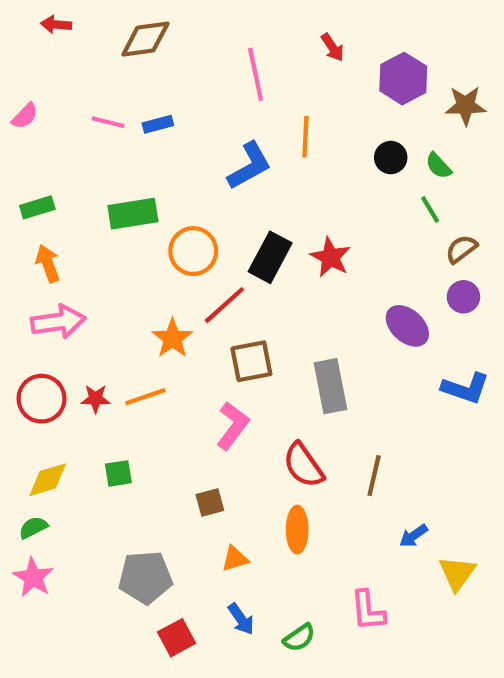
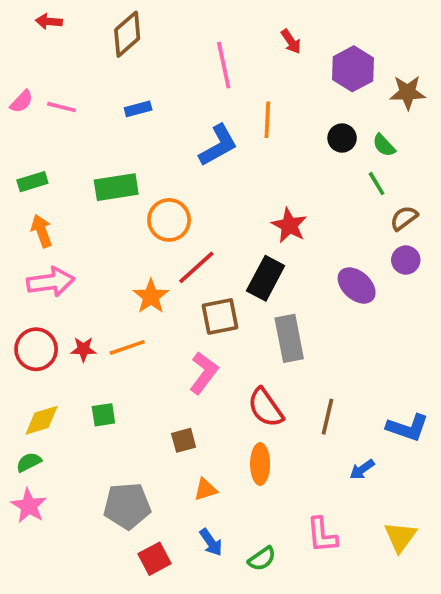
brown diamond: (145, 39) -> (127, 34), turned -33
pink line: (108, 122) -> (62, 107), moved
black rectangle: (270, 257) -> (266, 278), moved
blue L-shape: (466, 388) -> (408, 428), moved
yellow triangle: (457, 573) -> (400, 537), moved

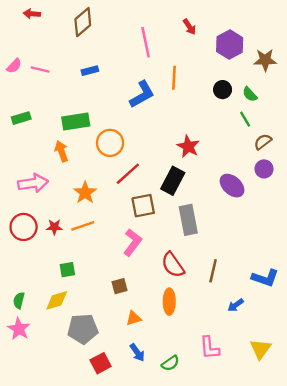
orange arrow: (42, 231) -> (61, 151), moved
orange star: (151, 296) -> (85, 193), moved
yellow diamond: (42, 420) -> (57, 300), moved
green semicircle: (29, 462) -> (19, 300), turned -49

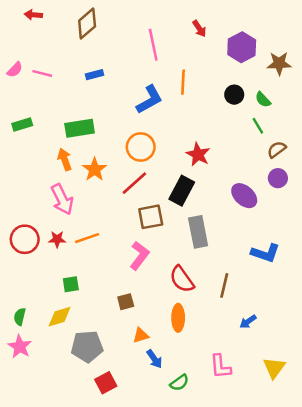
orange circle: (110, 143) -> (141, 147), moved
pink arrow: (33, 183) -> (62, 199), moved, turned 72
orange star: (85, 193) -> (95, 169), moved
blue L-shape: (265, 278) -> (265, 253), moved
blue arrow: (137, 353) -> (154, 359), moved

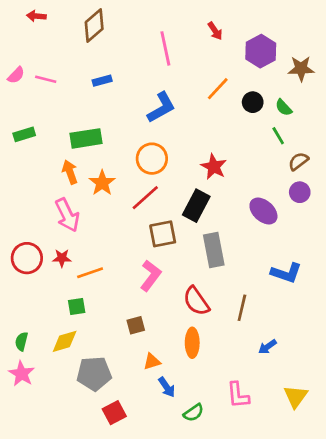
orange line: (183, 82) -> (218, 89), moved, turned 40
orange line: (87, 238) -> (90, 273), moved

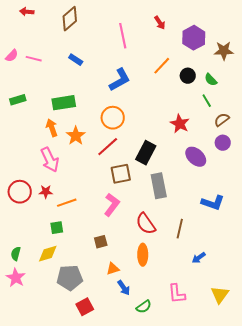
blue rectangle: (102, 81) -> (76, 60), turned 48
red star: (214, 167) -> (180, 124), moved

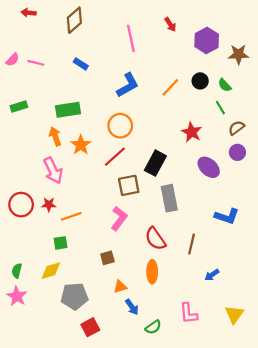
orange line: (162, 66) -> (170, 87), moved

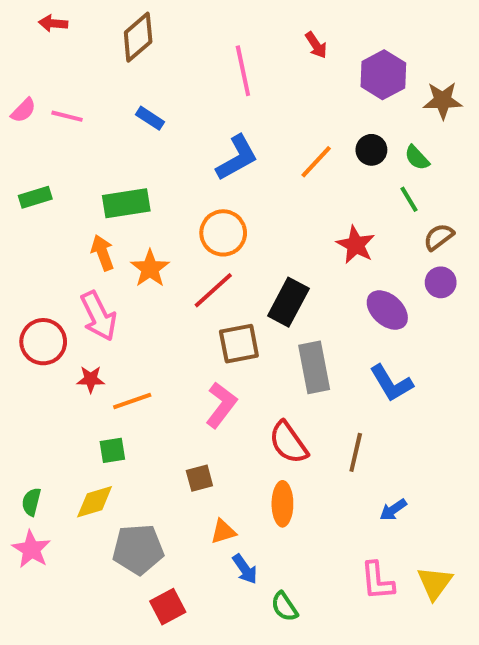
red circle: (21, 205) -> (43, 342), moved
blue L-shape: (227, 216) -> (391, 383), moved, turned 40
pink L-shape: (188, 313) -> (377, 581), moved
green semicircle: (153, 327) -> (284, 607), turned 91

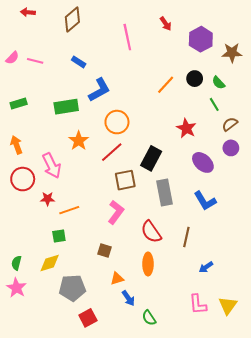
blue L-shape: (237, 158) -> (99, 90), moved
orange arrow: (103, 253) -> (16, 145), moved
brown square: (199, 478) -> (105, 251), turned 32

